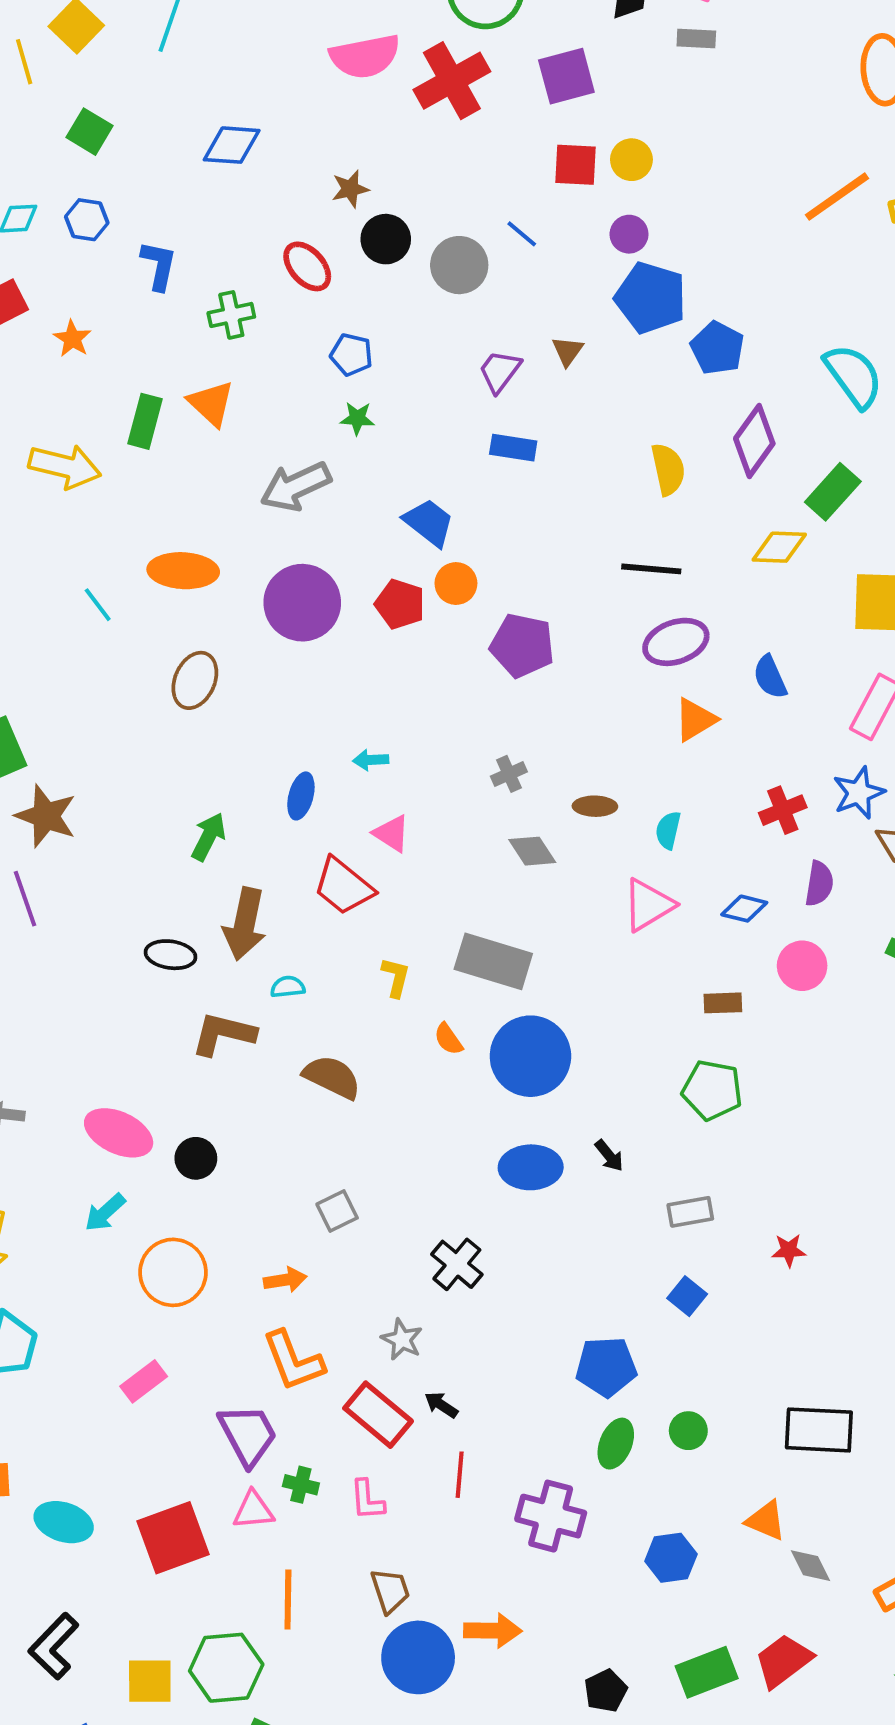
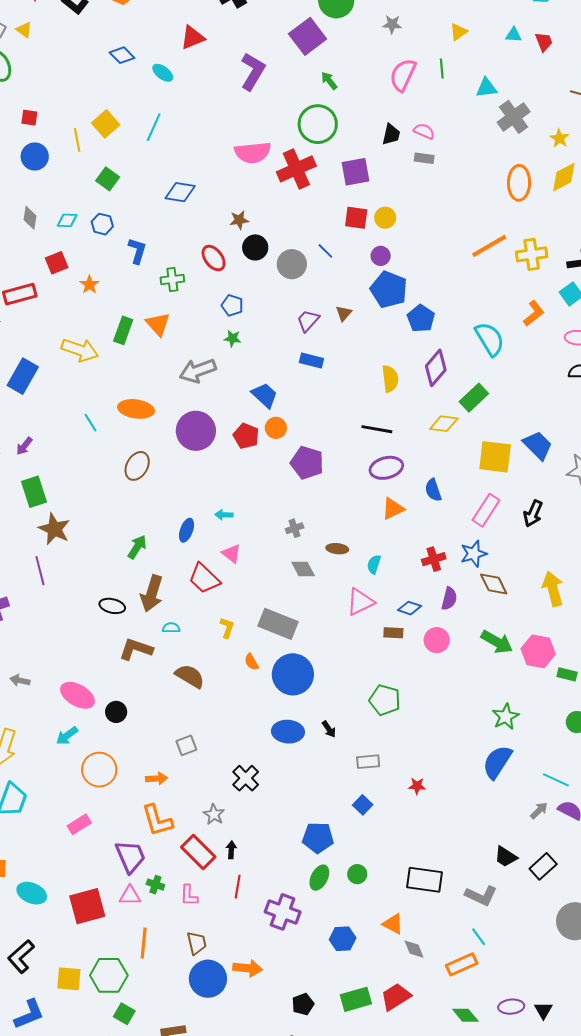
brown rectangle: (723, 1003) -> (393, 633), moved
black arrow: (441, 1405) -> (231, 850), turned 54

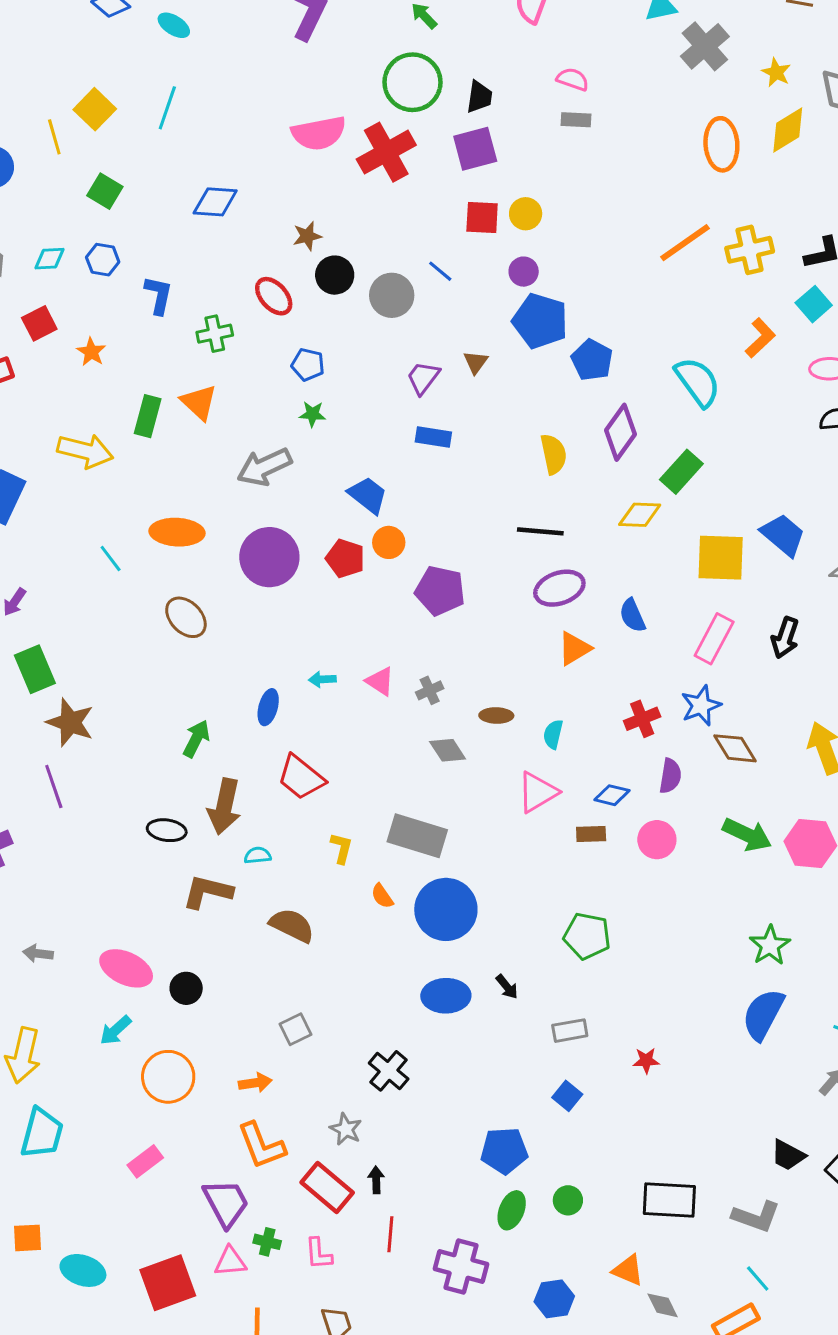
black trapezoid: (391, 134) -> (479, 97), moved
brown ellipse: (137, 466) -> (186, 617), turned -68
pink triangle: (231, 554) -> (380, 681), moved

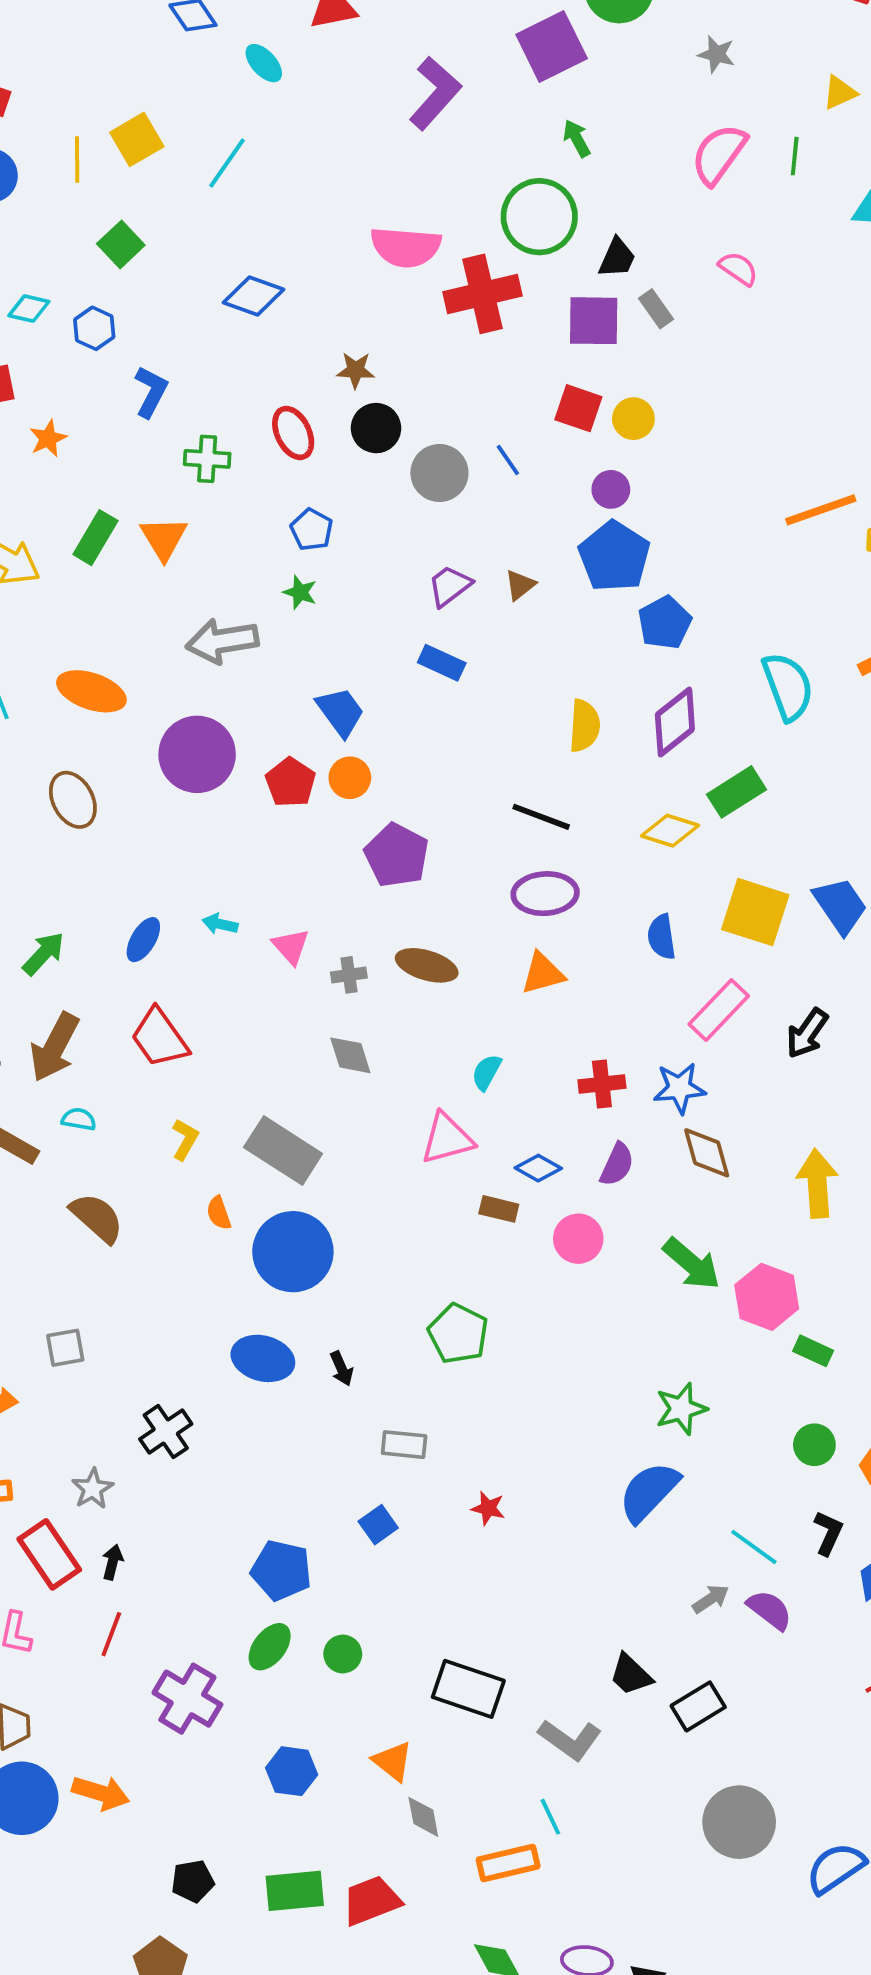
gray rectangle: (576, 120) -> (656, 309), moved, turned 36
blue semicircle: (632, 616) -> (662, 937), moved
brown ellipse: (496, 716) -> (427, 965), moved, size x1.4

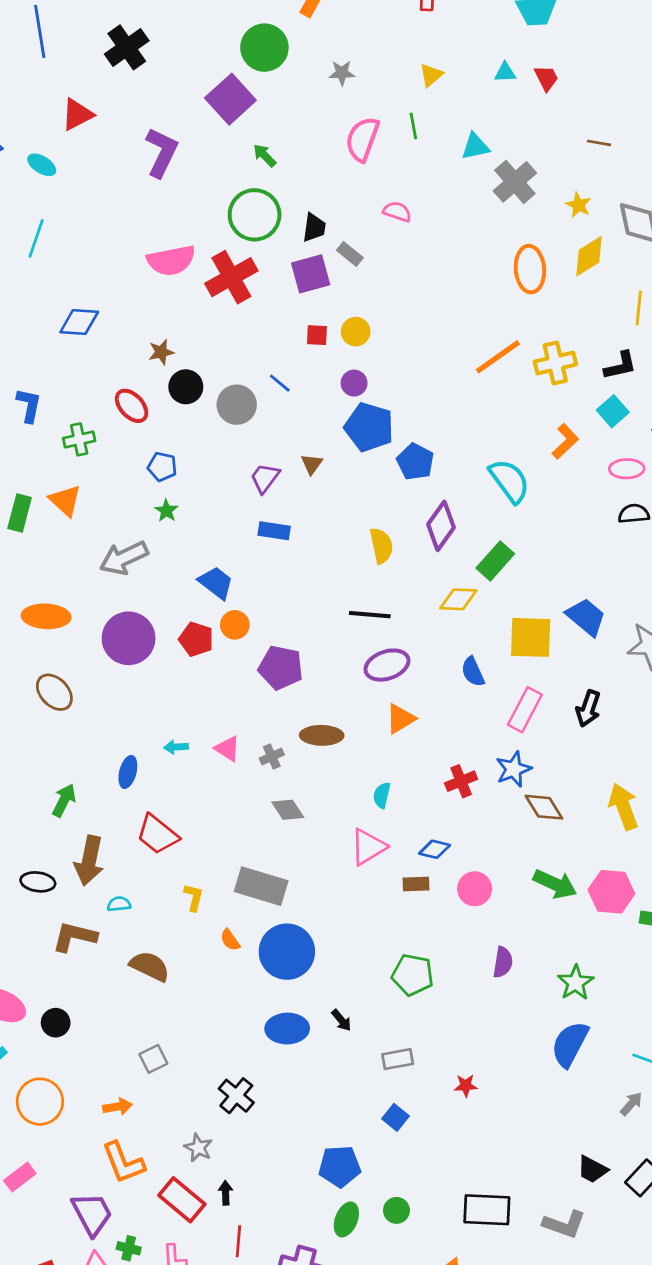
red square: (578, 408) -> (317, 335), size x0.7
green star: (300, 592) -> (166, 511), turned 30
purple semicircle: (617, 1164) -> (503, 962), moved

